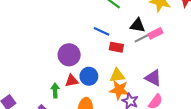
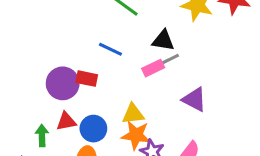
pink rectangle: (155, 33) -> (153, 68), moved
red rectangle: (116, 47) -> (87, 79), moved
blue circle: (89, 76) -> (93, 129), moved
purple triangle: (153, 78) -> (194, 99), moved

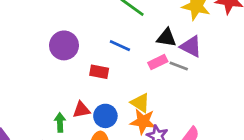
gray line: (169, 60) -> (179, 66), moved, turned 48
purple circle: (63, 83) -> (64, 45), moved
purple triangle: (194, 99) -> (191, 46), moved
yellow triangle: (133, 114) -> (140, 103), turned 40

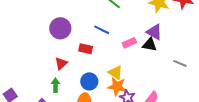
black triangle: (167, 38) -> (150, 45), moved
gray line: (179, 66) -> (180, 63), moved
red triangle: (81, 110) -> (61, 63), moved, turned -32

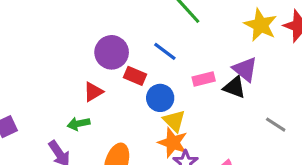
purple circle: (60, 28) -> (112, 52), moved
blue circle: (89, 81) -> (160, 98), moved
green arrow: (55, 85) -> (79, 124), turned -112

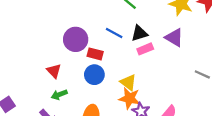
black triangle: (234, 87) -> (139, 33), moved, turned -30
red triangle: (93, 92) -> (54, 71), moved, turned -35
blue circle: (160, 98) -> (94, 75), moved

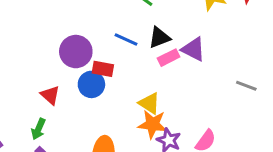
purple triangle: (174, 38) -> (193, 49), moved
blue circle: (94, 75) -> (91, 84), moved
green arrow: (59, 95) -> (38, 129), moved, turned -42

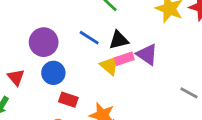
red rectangle: (103, 69) -> (68, 100), moved
yellow triangle: (149, 103) -> (110, 66), moved

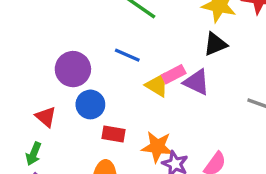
black triangle: (119, 40) -> (215, 44), moved
purple triangle: (147, 54) -> (197, 82), moved

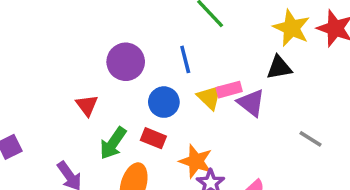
blue line: (127, 55) -> (185, 59), turned 40
blue circle: (90, 104) -> (164, 102), moved
green arrow: (34, 154) -> (113, 143), moved, size x1.4

